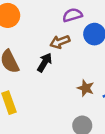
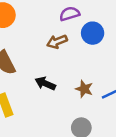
black arrow: (45, 62) -> (45, 83), moved, turned -96

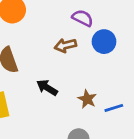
purple semicircle: (70, 14) -> (83, 18), turned 36

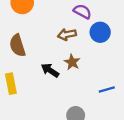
brown star: (87, 99) -> (72, 62), moved

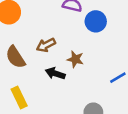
brown arrow: (67, 34) -> (46, 45), moved

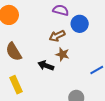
brown arrow: (46, 45) -> (57, 36), moved

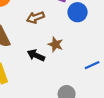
brown arrow: (57, 36) -> (35, 17), moved

